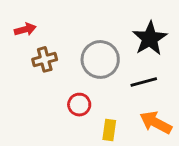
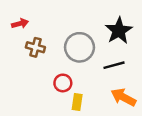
brown cross: (45, 59) -> (35, 47), turned 30
yellow rectangle: (109, 130) -> (77, 102), moved

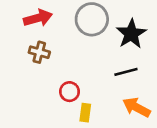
red arrow: (20, 24) -> (38, 18), moved, size x1.5
gray circle: (79, 47) -> (92, 19), moved

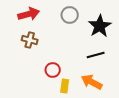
gray circle: (92, 19) -> (70, 15), size x0.7
orange arrow: (136, 107) -> (92, 82), moved

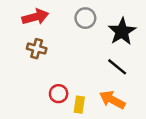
black line: (96, 55) -> (117, 67), turned 54
red circle: (53, 70) -> (59, 94), moved

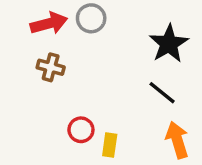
gray circle: (85, 18) -> (91, 18), moved
orange arrow: (112, 100) -> (177, 140), moved, turned 45

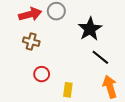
black star: (169, 44) -> (90, 29), moved
red circle: (81, 130) -> (42, 74), moved

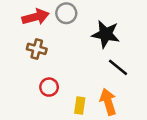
black star: (90, 29) -> (106, 34), turned -30
orange arrow: (110, 87) -> (108, 102), moved

